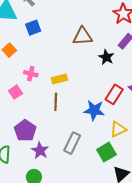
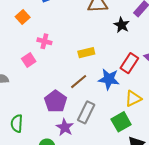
yellow rectangle: (59, 79) -> (86, 53), moved
brown line: (56, 102) -> (79, 82), moved, turned 48
purple pentagon: (25, 131) -> (56, 101), moved
purple star: (40, 150) -> (65, 127), moved

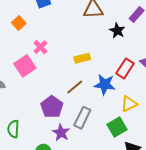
pink cross: (44, 41) -> (40, 47), turned 32
pink square: (29, 60) -> (25, 66), size x1.5

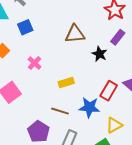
pink cross: (40, 47) -> (35, 63), moved
brown line: (75, 87) -> (60, 111), turned 60

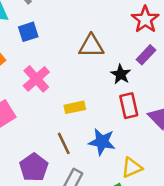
pink cross: (35, 63) -> (36, 79), size x1.5
red rectangle: (109, 91) -> (129, 106), moved, turned -48
brown line: (60, 111) -> (64, 143), turned 42

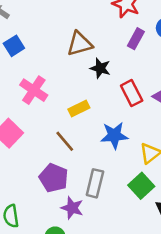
black star: (121, 74) -> (100, 68), moved
brown line: (64, 143) -> (65, 141), moved

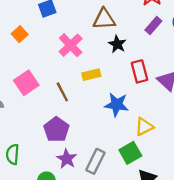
pink cross: (34, 90) -> (71, 45), moved
brown line: (65, 141) -> (62, 92), moved
gray rectangle: (95, 183) -> (95, 161), moved

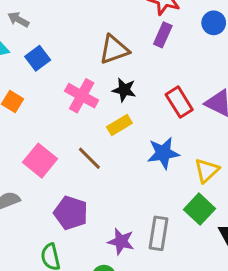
purple rectangle: (153, 25) -> (163, 35), moved
black star: (117, 44) -> (124, 90), moved
purple pentagon: (56, 130) -> (71, 213), moved

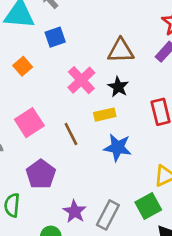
blue star: (163, 153) -> (118, 147), moved

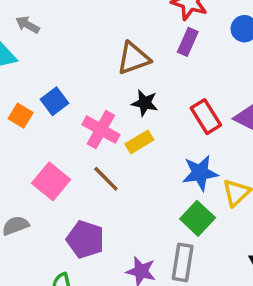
blue square: (55, 37) -> (55, 101), moved
pink cross: (81, 80) -> (101, 130), moved
blue star: (118, 147) -> (200, 173), moved
green square: (148, 206) -> (198, 218), moved

